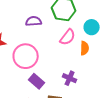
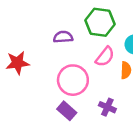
pink circle: (26, 56) -> (73, 80), moved

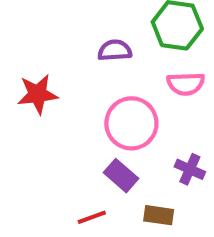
pink semicircle: (105, 57) -> (186, 84), turned 50

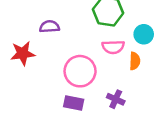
purple semicircle: (115, 50) -> (49, 27), moved
purple rectangle: (121, 176) -> (74, 103), turned -30

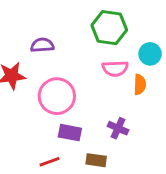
pink circle: (80, 71) -> (57, 96), moved

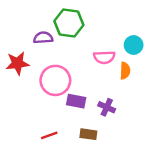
green hexagon: (109, 28) -> (69, 23), moved
purple rectangle: (70, 133) -> (76, 101), moved

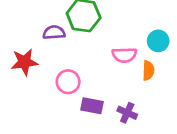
pink circle: (55, 80) -> (68, 82), size x0.7

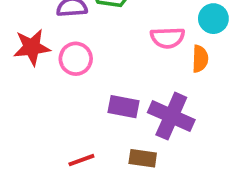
pink circle: (68, 82) -> (76, 59), moved
purple cross: (127, 113) -> (171, 116), size x1.6

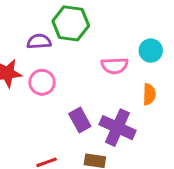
orange semicircle: (200, 59) -> (149, 94), moved
purple rectangle: (124, 107) -> (80, 120), turned 50

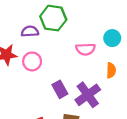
purple cross: (118, 128) -> (88, 95), turned 30

